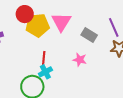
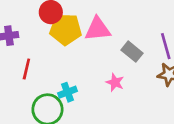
pink triangle: (61, 22) -> (98, 29), turned 45
red line: (44, 59) -> (26, 69), moved

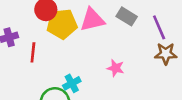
gray rectangle: (132, 52) -> (127, 16), moved
red line: (26, 69) -> (33, 52), moved

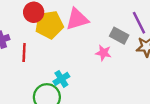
gray rectangle: (127, 16) -> (119, 36), moved
pink star: (116, 68) -> (103, 53), moved

